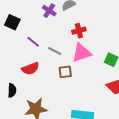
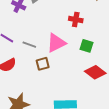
red cross: (79, 31) -> (76, 20), moved, turned 32

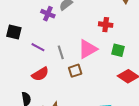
gray line: (29, 45) -> (61, 52), turned 56

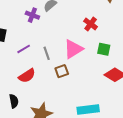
red cross: (106, 25) -> (91, 24), turned 32
purple line: (38, 47) -> (24, 49), turned -56

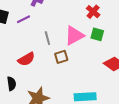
purple line: (24, 49) -> (24, 19), moved
green square: (104, 49) -> (97, 34), moved

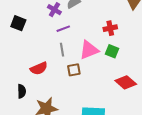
red cross: (93, 12) -> (110, 28), turned 32
purple line: (24, 19) -> (63, 29), moved

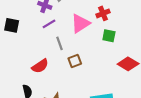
purple line: (63, 29) -> (49, 24), moved
pink triangle: (89, 50) -> (80, 23), moved

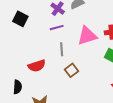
brown square: (75, 61) -> (71, 70), turned -32

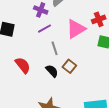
red semicircle: (37, 66) -> (23, 65), moved, turned -96
black semicircle: (18, 87) -> (52, 71), moved, turned -32

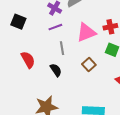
brown square: (69, 66) -> (89, 64), moved

